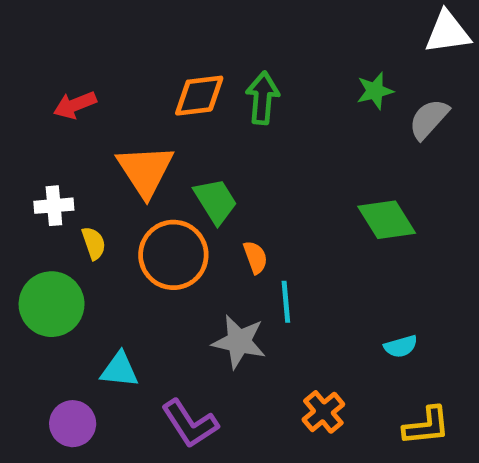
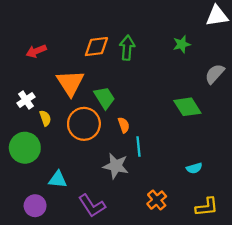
gray semicircle: (429, 119) -> (215, 74), moved
white cross: (54, 206) -> (26, 100), turned -30

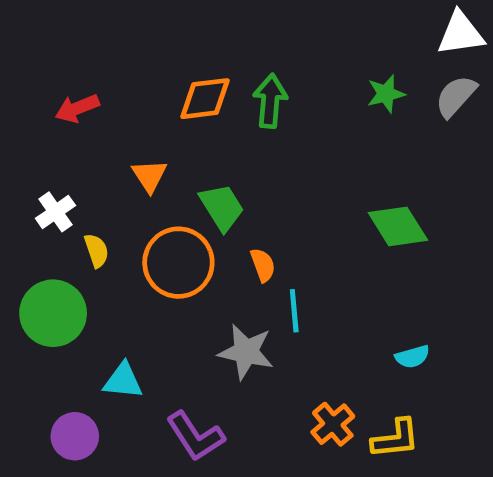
gray semicircle: (215, 74) -> (456, 96), moved
orange triangle: (70, 83) -> (150, 176), size x0.6
yellow L-shape: (207, 207) -> (396, 439), moved

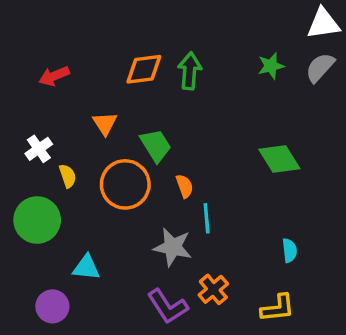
cyan semicircle: (412, 357) -> (290, 250), turned -80
orange cross: (333, 424) -> (213, 289), moved
purple L-shape: (195, 436) -> (168, 306), moved

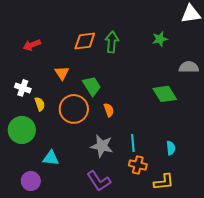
gray semicircle: (320, 68) -> (189, 67), moved, turned 48
white cross: (39, 149) -> (23, 88), turned -35
cyan line: (207, 218) -> (133, 143), moved
orange cross: (213, 289) -> (138, 165), moved, turned -36

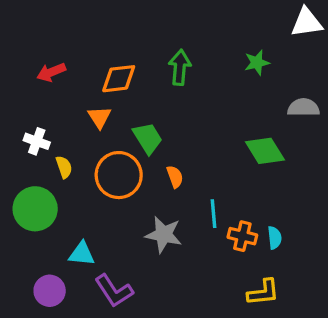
orange diamond: (85, 41) -> (119, 79), moved
cyan line: (133, 143) -> (213, 214), moved
orange cross: (138, 165) -> (242, 236), moved
purple L-shape: (99, 181) -> (114, 291), moved

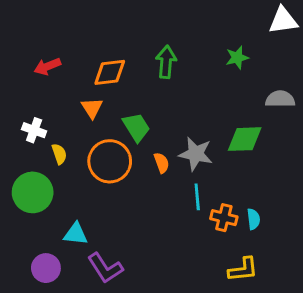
green diamond: (265, 151) -> (245, 139), turned -60
gray star: (164, 235) -> (196, 154), moved

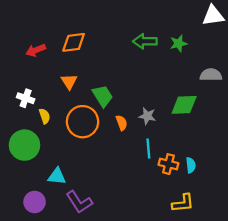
green arrow: (166, 62) -> (145, 41), moved, turned -95
orange diamond: (110, 72) -> (74, 42), moved
gray star: (196, 154) -> (147, 116), size x0.7

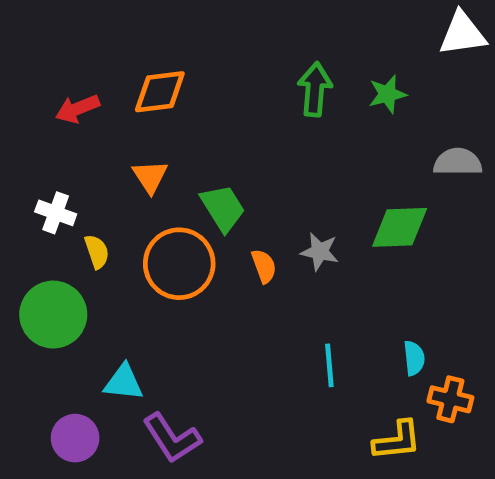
green arrow: (145, 41) -> (315, 89), turned 95
cyan line: (148, 148) -> (329, 365), moved
orange cross: (168, 164) -> (450, 399), moved

